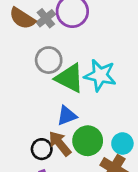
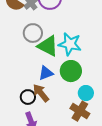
green circle: (88, 141) -> (71, 71), moved

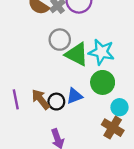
blue triangle: (46, 73) -> (74, 96), moved
brown arrow: (41, 93) -> (41, 99), moved
black circle: (28, 97) -> (56, 102), moved

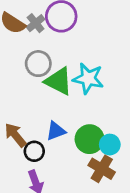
green circle: (103, 82) -> (90, 139), moved
black circle: (56, 102) -> (34, 151), moved

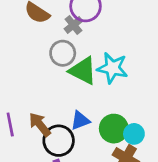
gray cross: (36, 23) -> (73, 25), moved
black circle: (34, 151) -> (59, 141), size x1.5

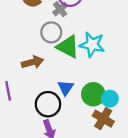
blue triangle: (80, 120) -> (66, 88), turned -35
brown arrow: (40, 125) -> (32, 62), moved, turned 115

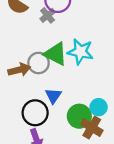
gray circle: (51, 32) -> (39, 63), moved
green circle: (93, 94) -> (79, 116), moved

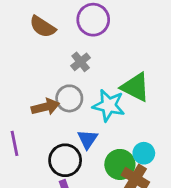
gray cross: (48, 15) -> (81, 62), moved
cyan star: (80, 52) -> (109, 105), moved
green triangle: (56, 54) -> (135, 87), moved

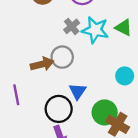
green triangle: (135, 87) -> (123, 28), moved, size x0.7
cyan star: (109, 105) -> (95, 30), moved
cyan circle: (144, 153) -> (125, 76), moved

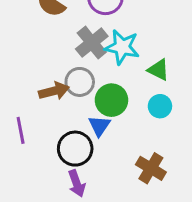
gray cross: (72, 26) -> (92, 43), size x1.5
green triangle: (123, 28) -> (158, 70), moved
green circle: (105, 112) -> (111, 100), moved

